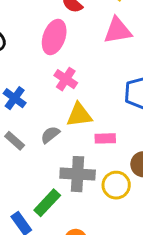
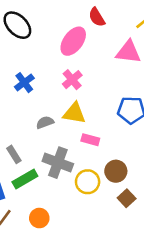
gray rectangle: (15, 141) -> (14, 154), moved

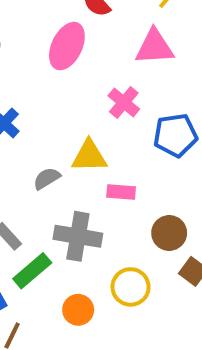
pink cross: (72, 80) -> (124, 102), moved
yellow circle: (88, 182) -> (131, 287), moved
orange circle: (39, 218) -> (78, 310), moved

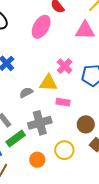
pink cross: (124, 102) -> (65, 66), moved
gray cross: (78, 236) -> (40, 123), turned -30

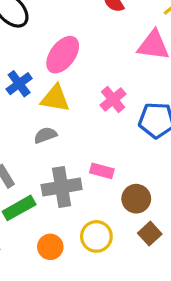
pink ellipse: (41, 27) -> (63, 55), moved
yellow triangle: (48, 83) -> (55, 98), moved
pink rectangle: (63, 102) -> (102, 171), moved

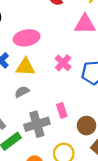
pink ellipse: (63, 55) -> (27, 38), turned 50
pink rectangle: (102, 171) -> (62, 110), turned 64

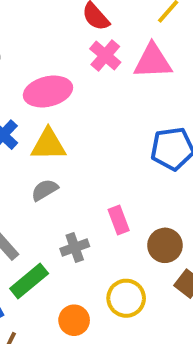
pink cross: (63, 63) -> (105, 55), moved
gray cross: (37, 124) -> (75, 247), size x0.6

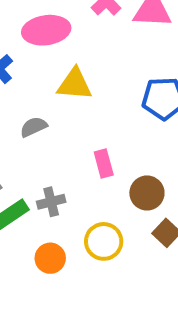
yellow triangle: (48, 145) -> (75, 84), moved
gray cross: (75, 247) -> (51, 202), moved

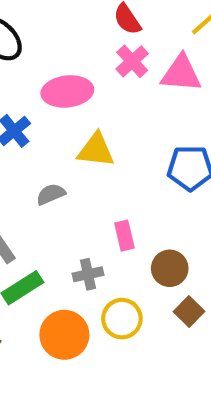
gray cross: (51, 202) -> (88, 274), moved
orange circle: (50, 258) -> (64, 335), size x1.5

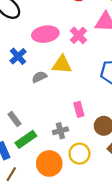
pink cross: (132, 61) -> (78, 35), moved
gray semicircle: (51, 194) -> (39, 77), moved

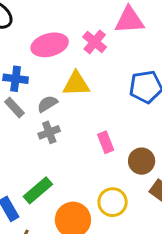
blue cross: (18, 56) -> (16, 79), turned -35
gray rectangle: (15, 119) -> (14, 107), moved
gray cross: (60, 131) -> (49, 132), moved

